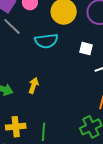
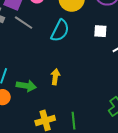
cyan semicircle: (46, 41) -> (60, 31), turned -45

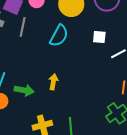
gray line: (24, 23) -> (23, 27), turned 66

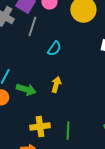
cyan semicircle: (59, 36) -> (54, 49), moved, size x0.7

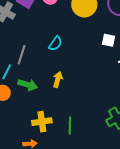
gray line: (32, 26) -> (22, 55), moved

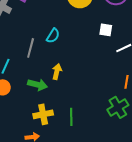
gray line: (22, 55) -> (31, 48), moved
green arrow: (28, 85) -> (38, 85), moved

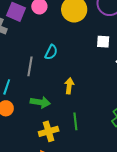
yellow arrow: (57, 72) -> (69, 86), moved
green line: (71, 117) -> (75, 121), moved

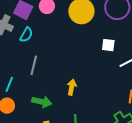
cyan semicircle: (51, 52) -> (26, 35), moved

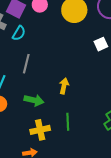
white square: (108, 45) -> (101, 44), turned -32

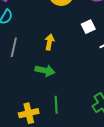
yellow arrow: (64, 86) -> (49, 42), moved
green arrow: (34, 100) -> (45, 71), moved

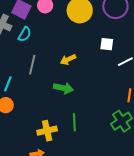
white square: (88, 27) -> (107, 44), turned 32
yellow arrow: (49, 42) -> (68, 60), turned -126

